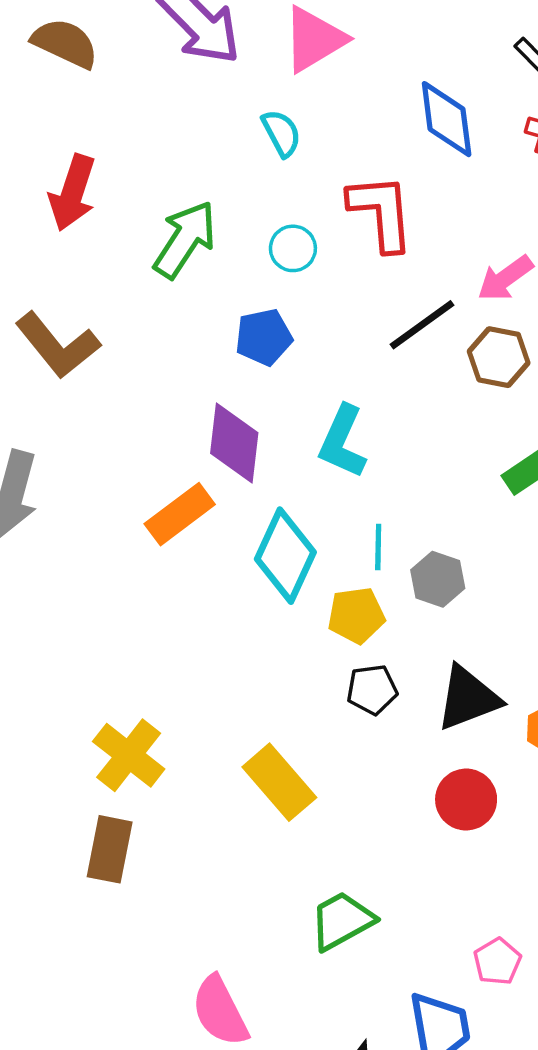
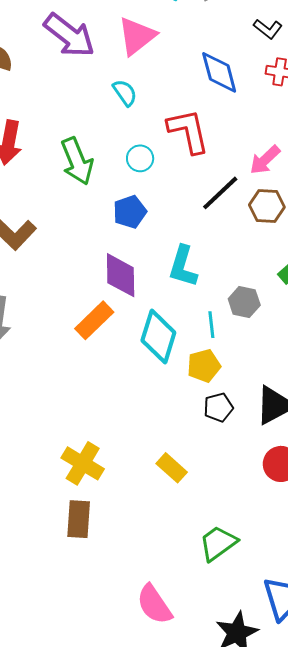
green arrow: (185, 239) -> (77, 161), turned 132
gray hexagon: (438, 579) -> (244, 302), moved
yellow rectangle: (279, 782) -> (172, 468), size x0.7

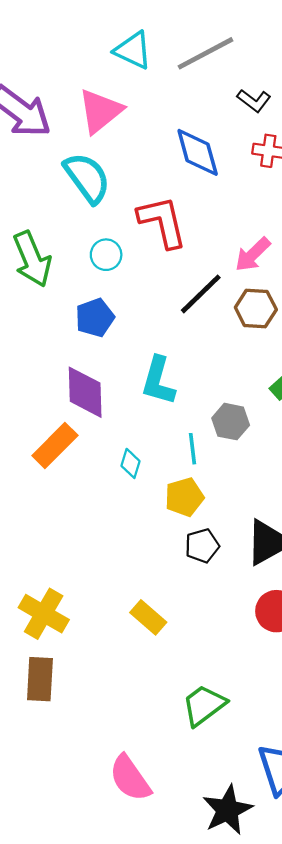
cyan semicircle: (125, 93) -> (87, 178), size x1.6
cyan diamond: (158, 336) -> (130, 463), size x0.5

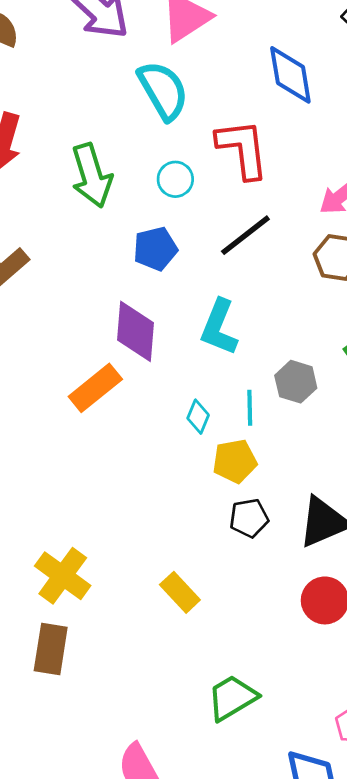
black line: (201, 294) -> (245, 235), moved
cyan diamond: (130, 463) -> (198, 417), moved

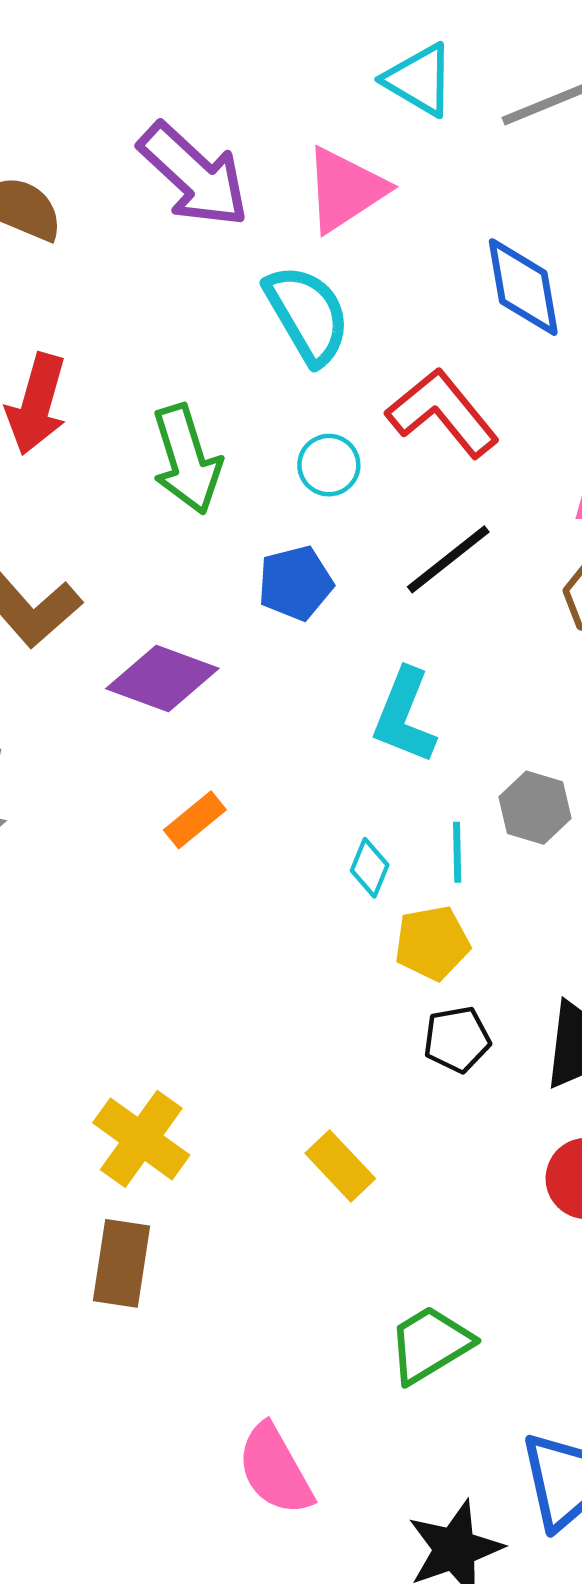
red L-shape: (243, 149) -> (443, 413), turned -32
purple diamond: (135, 331) -> (162, 679), moved, turned -74
orange rectangle: (95, 388) -> (195, 820), size x0.7

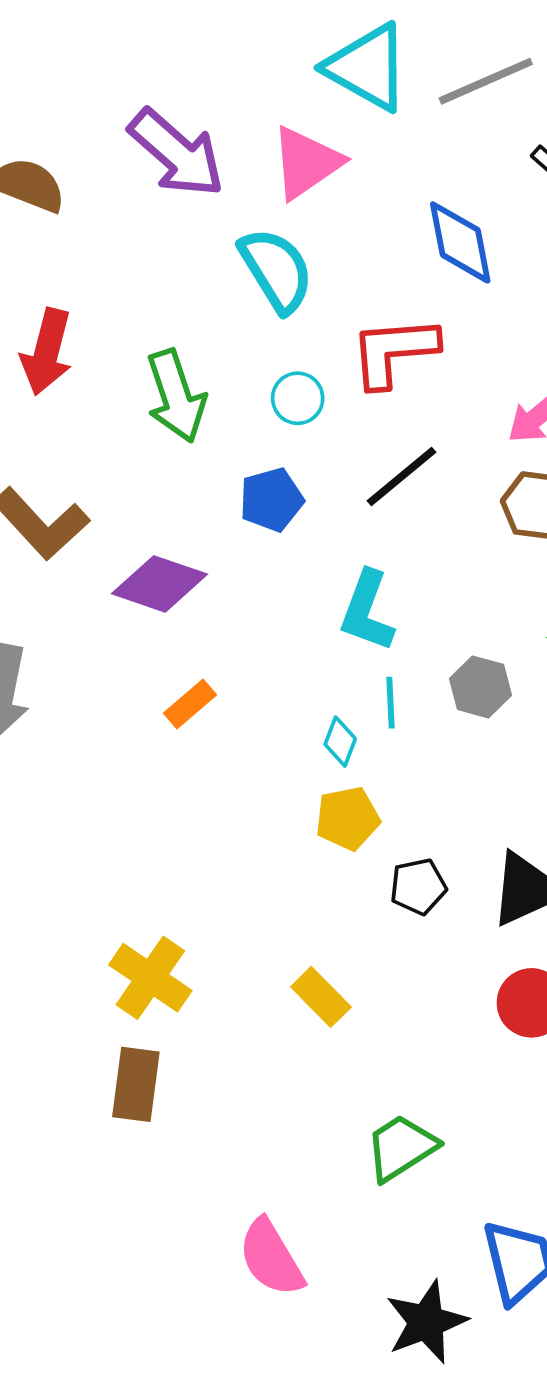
cyan triangle: (419, 80) -> (367, 67), size x1.4
red L-shape: (443, 413) -> (394, 351), turned -54
cyan line: (457, 852) -> (391, 703), moved
yellow pentagon: (432, 943) -> (348, 818), moved

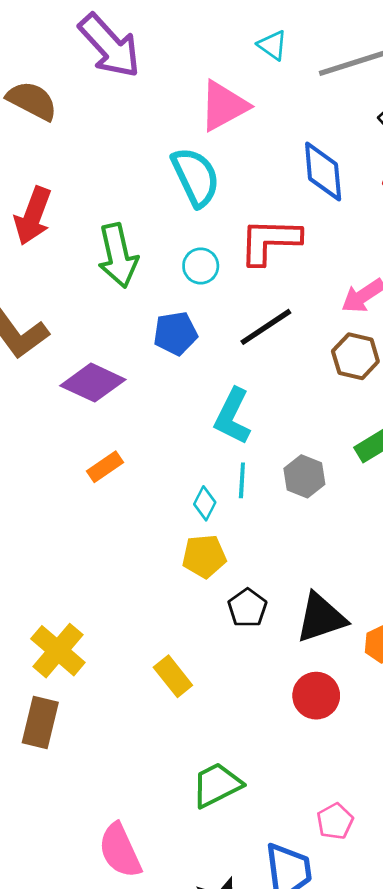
cyan triangle: (367, 67) -> (272, 45), size x0.5
purple arrow: (177, 153) -> (110, 46), moved
black pentagon: (418, 886) -> (247, 608), turned -30

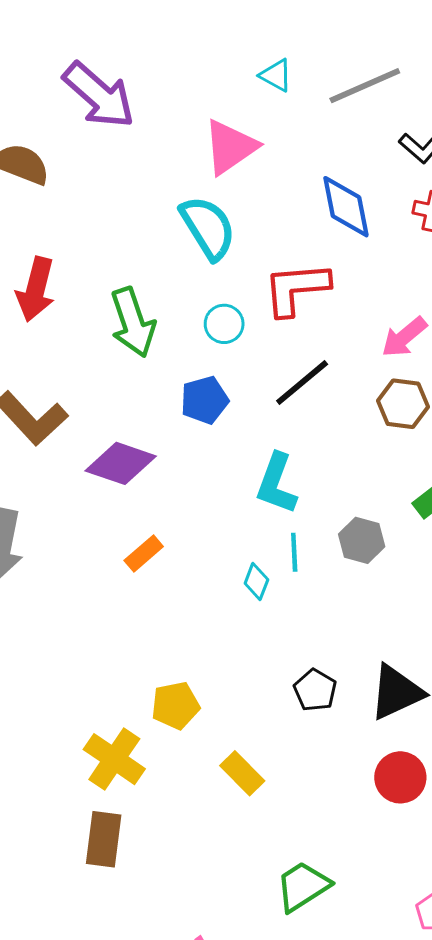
yellow pentagon: (204, 556) -> (175, 706), moved

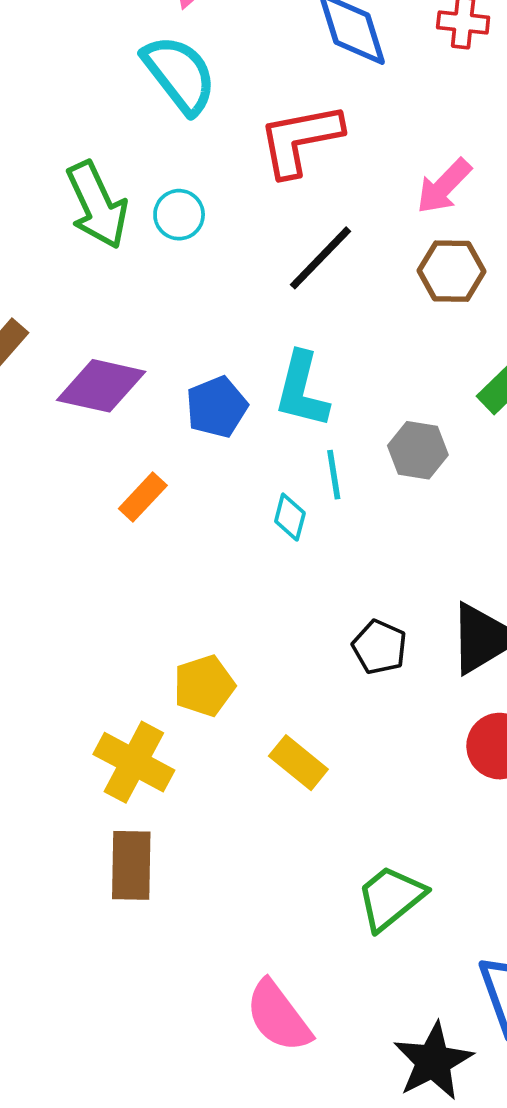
cyan circle: (224, 324) -> (179, 215), moved
blue pentagon: (204, 400) -> (217, 407), moved

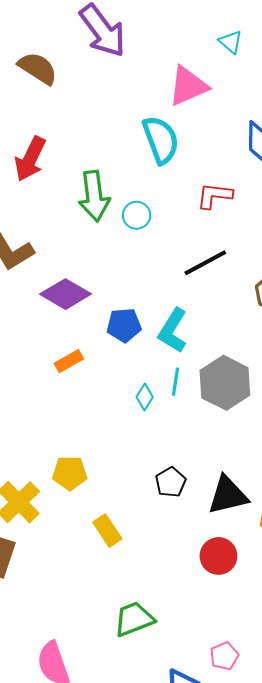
red L-shape: (300, 140) -> (215, 196), size x0.7
gray hexagon: (418, 450) -> (225, 383), size x1.6

